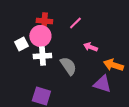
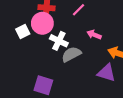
white cross: (42, 56) -> (59, 41), moved, turned 30
gray semicircle: (68, 66) -> (71, 54), turned -84

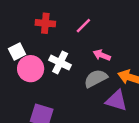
pink circle: (42, 23) -> (31, 69), moved
gray semicircle: (71, 54) -> (96, 78), moved

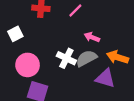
white cross: (60, 63) -> (66, 58), moved
pink circle: (31, 69) -> (28, 65), moved

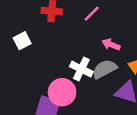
pink circle: (28, 65) -> (62, 92), moved

